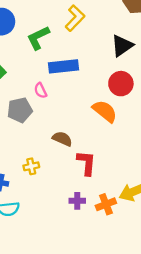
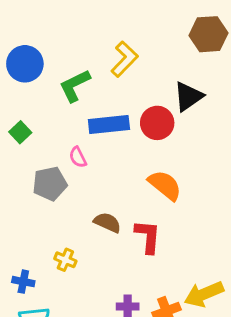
red circle: (121, 84) -> (157, 123), moved
red L-shape: (86, 163) -> (148, 236), moved
yellow cross: (31, 166) -> (65, 260), turned 35

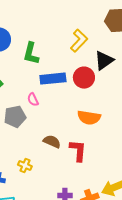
yellow L-shape: (124, 59) -> (79, 41), moved
green L-shape: (75, 86) -> (31, 54), turned -50
orange semicircle: (165, 185) -> (89, 118), turned 150

